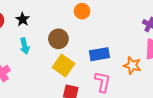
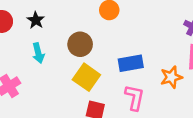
orange star: (132, 65) -> (171, 77), turned -30

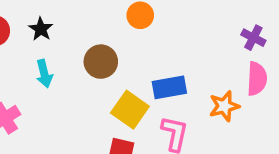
yellow square: (86, 77) -> (130, 110), moved

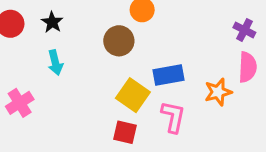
brown circle: (101, 62) -> (119, 41), moved

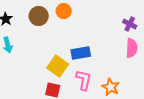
brown circle: (119, 41) -> (39, 16), moved
orange star: (218, 92) -> (111, 87), moved, turned -30

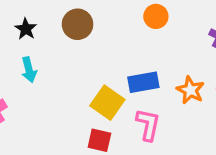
orange circle: (64, 11) -> (156, 16), moved
orange star: (111, 87) -> (190, 90), moved

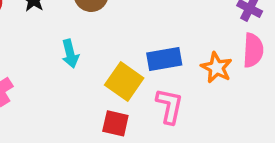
cyan arrow: (29, 70) -> (70, 54), moved

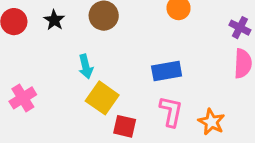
orange star: (216, 68) -> (211, 122), moved
yellow square: (124, 82) -> (102, 98), moved

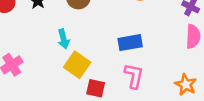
orange star: (211, 122) -> (186, 85), moved

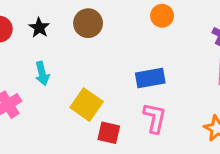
cyan arrow: (64, 39) -> (42, 73), moved

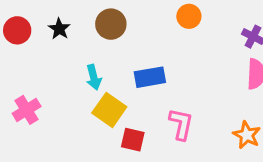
cyan arrow: (42, 73) -> (94, 77), moved
blue rectangle: (150, 78) -> (150, 77), moved

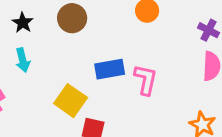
cyan arrow: (94, 77) -> (23, 60), moved
pink L-shape: (181, 124) -> (146, 80), moved

